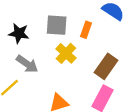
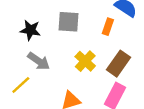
orange rectangle: (86, 30) -> (108, 27), moved
yellow cross: (66, 53) -> (85, 61), moved

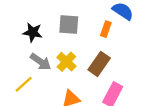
yellow cross: (85, 61) -> (66, 62), moved
brown rectangle: (119, 64) -> (99, 64), moved

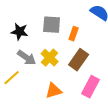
orange rectangle: (106, 29) -> (74, 34), moved

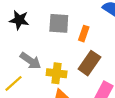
black star: (20, 32) -> (19, 20), moved
yellow cross: (50, 58) -> (57, 73), moved, turned -36

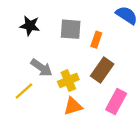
yellow cross: (57, 73) -> (68, 81), turned -30

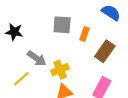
black star: (30, 26) -> (14, 32), moved
brown rectangle: (102, 70) -> (105, 51), moved

